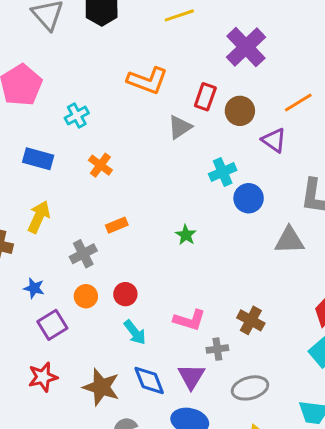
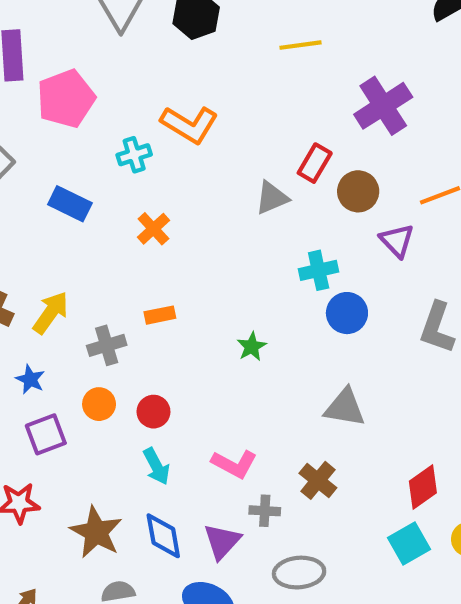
orange L-shape: (147, 81) -> (189, 124), moved
yellow arrow: (39, 217) -> (51, 313), moved
gray triangle: (289, 240) -> (345, 408), moved

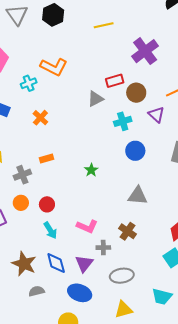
red rectangle: (315, 163) -> (115, 81), turned 48
cyan cross: (319, 270) -> (123, 121), moved

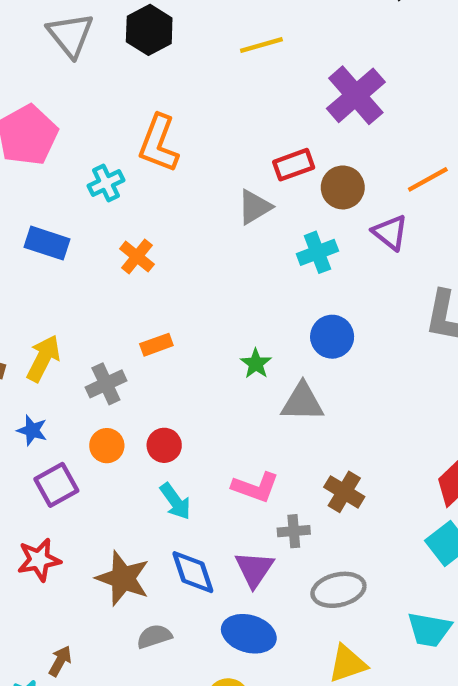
orange L-shape: (54, 67) -> (159, 144), turned 88
blue circle: (135, 151) -> (332, 337), moved
gray triangle: (138, 196) -> (302, 402), moved

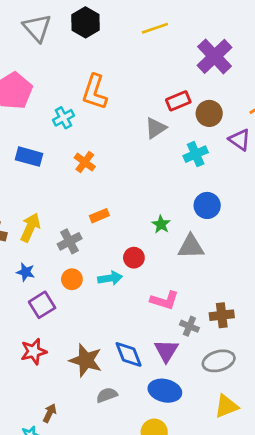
red circle: (164, 445) -> (134, 258), moved
brown cross: (344, 492) -> (222, 315), moved, turned -35
cyan arrow: (175, 501) -> (110, 278), moved, turned -60
gray cross: (294, 531) -> (189, 326), turned 30

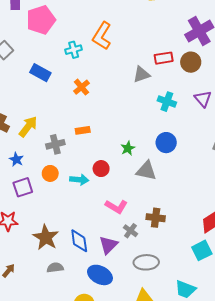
brown circle: (209, 113) -> (191, 62), moved
cyan cross: (196, 154) -> (167, 102), turned 30
brown cross: (222, 315) -> (156, 218), moved

